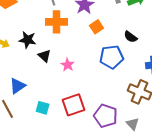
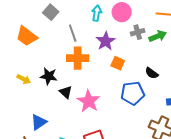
orange square: (97, 27) -> (118, 63), turned -32
pink star: (68, 65) -> (89, 101), size x1.6

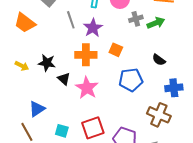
purple star: (106, 41) -> (93, 28), moved
orange cross: (78, 58) -> (86, 55), moved
black semicircle: (152, 73) -> (159, 60), moved

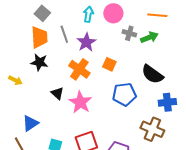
gray cross: (136, 19) -> (129, 33), turned 32
orange trapezoid: (25, 23) -> (39, 37), moved, turned -130
orange cross: (86, 55) -> (79, 69), turned 35
black semicircle: (159, 60) -> (152, 74), size x1.6
black star: (47, 63) -> (39, 62), moved

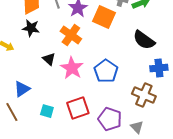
orange square: (109, 64) -> (104, 17), moved, size x1.6
blue pentagon: (124, 94) -> (106, 71), moved, turned -30

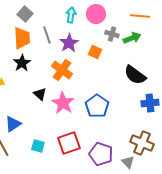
orange square: (104, 17) -> (95, 52), size x0.6
black star: (31, 28) -> (22, 63), turned 30
brown cross: (144, 95) -> (142, 143), moved

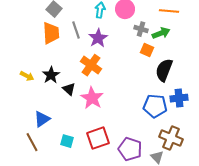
orange square: (95, 52) -> (147, 50), moved
black star: (22, 63) -> (51, 75), moved
black semicircle: (135, 75) -> (164, 70), turned 75
blue pentagon: (97, 106) -> (155, 106), moved, turned -30

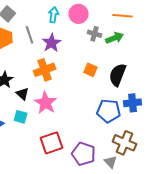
orange square: (147, 50) -> (91, 70), moved
orange cross: (91, 65) -> (45, 70), turned 35
cyan square: (67, 141) -> (21, 117), moved

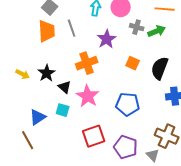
purple star: (52, 43) -> (107, 39), moved
blue pentagon: (109, 111) -> (128, 104), moved

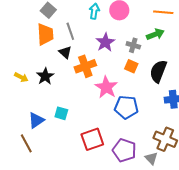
gray cross: (137, 27) -> (133, 45), moved
black triangle: (65, 87) -> (65, 52), moved
pink star: (88, 96) -> (106, 87), moved

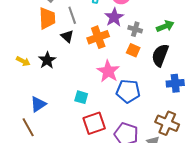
green arrow: (155, 34) -> (165, 26), moved
purple star: (105, 42) -> (114, 17), moved
orange cross: (85, 66) -> (98, 37), moved
cyan square: (61, 113) -> (81, 97), moved

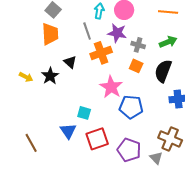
gray line: (72, 15) -> (87, 31), moved
purple star: (114, 17) -> (117, 33), turned -30
black triangle: (67, 36) -> (70, 62), moved
blue triangle: (38, 104) -> (68, 131), moved, turned -30

